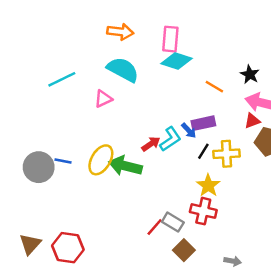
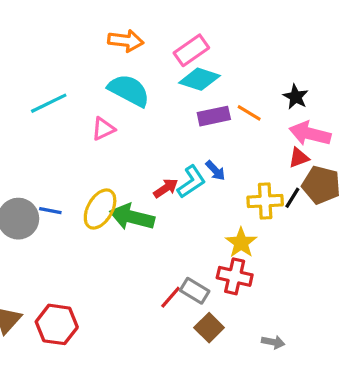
pink rectangle: (170, 39) -> (191, 50), turned 50
purple rectangle: (203, 123) -> (214, 116), moved
black line: (203, 151) -> (292, 198), moved

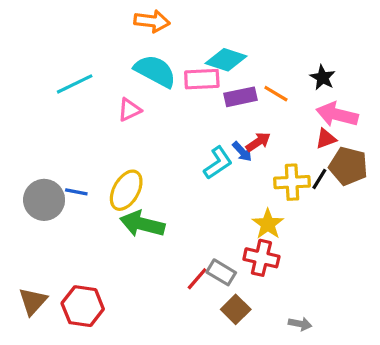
pink rectangle: (191, 50) -> (202, 79), moved, turned 32
red arrow: (166, 188) -> (258, 142), moved
green arrow: (132, 217) -> (142, 224), moved

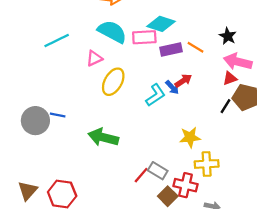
yellow cross: (292, 182) -> (207, 164), moved
yellow ellipse: (126, 190) -> (113, 82), moved
yellow star: (268, 224) -> (190, 137), turned 30
red cross: (261, 258) -> (185, 185), moved

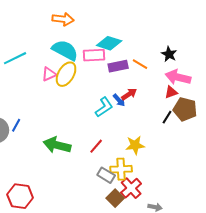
yellow ellipse: (113, 82) -> (66, 74), moved
blue line: (58, 115) -> (16, 125), turned -72
yellow cross: (207, 164) -> (121, 169), moved
red line: (141, 175) -> (96, 146), moved
red cross: (185, 185) -> (131, 188), turned 35

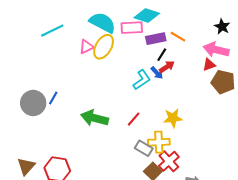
black star: (169, 54) -> (222, 27), moved
black line: (167, 117) -> (162, 55), moved

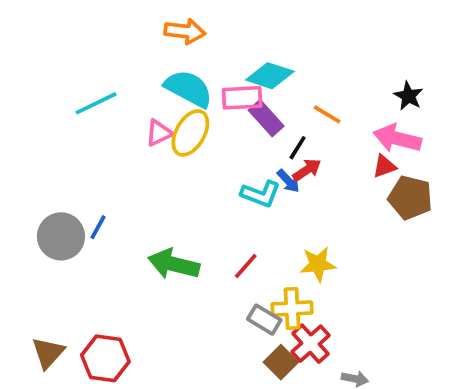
purple rectangle: (156, 39) -> (266, 118), moved, turned 60
cyan L-shape: (142, 80) -> (261, 194), turned 55

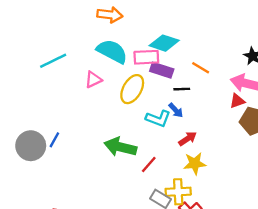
purple rectangle: (266, 118) -> (162, 70), turned -30
yellow ellipse: (190, 133) -> (132, 89), moved
black line: (298, 148) -> (182, 89), turned 56
red arrow: (307, 170) -> (188, 139), moved
green arrow: (174, 264) -> (120, 147), moved

